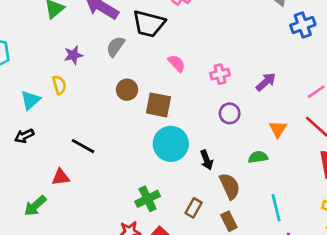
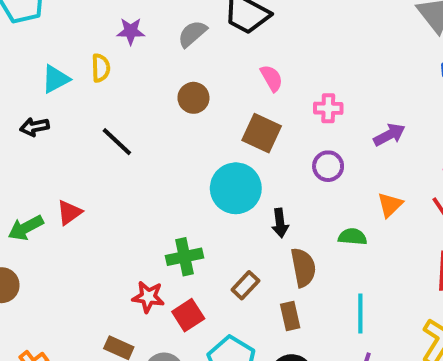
brown square: (158, 105) -> (262, 133), moved
black line: (83, 146) -> (117, 142), moved
red triangle: (61, 177) -> (69, 212), moved, turned -42

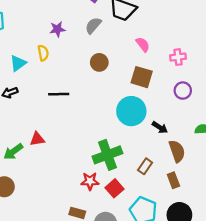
black line: (117, 142) -> (59, 94), turned -36
red triangle: (69, 212) -> (37, 139), turned 35
black arrow: (280, 223) -> (160, 127), turned -42
green cross: (184, 257) -> (107, 155), size x1.4

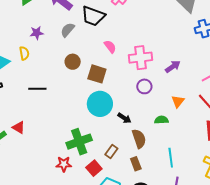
pink cross: (178, 57) -> (140, 58), size x1.6
brown square: (142, 77) -> (97, 74), moved
red triangle: (37, 139) -> (19, 127), turned 40
red square: (115, 188) -> (94, 168), moved

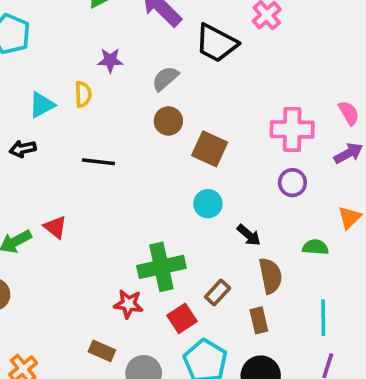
gray semicircle: (68, 30) -> (165, 79), moved
pink semicircle: (110, 47) -> (349, 113), moved
cyan circle: (100, 104) -> (208, 204), size x0.6

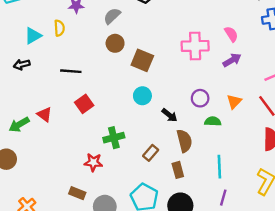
purple circle: (292, 183) -> (200, 98), moved
green cross: (161, 267) -> (114, 138), size x0.7
red square: (182, 318) -> (84, 104), moved

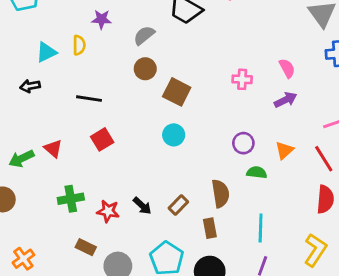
pink cross: (195, 46) -> (242, 79), size x0.6
black arrow: (170, 115) -> (142, 206), moved
green cross: (114, 138) -> (71, 199), moved

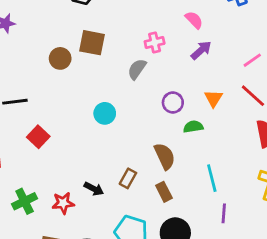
gray semicircle: (144, 35) -> (137, 69), moved
brown square: (177, 92) -> (92, 43), moved

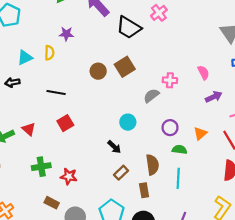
brown square: (92, 43) -> (125, 67), turned 30
purple arrow: (201, 50) -> (214, 97), moved
cyan circle: (105, 113) -> (128, 122), moved
cyan line: (212, 178) -> (178, 178), moved
black arrow: (94, 189) -> (114, 147), moved

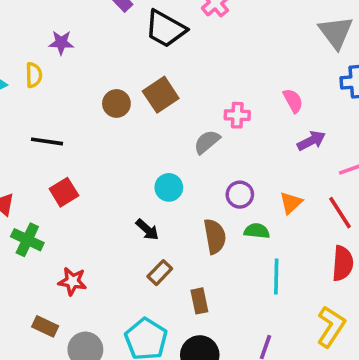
brown semicircle: (152, 165) -> (215, 236), moved
green cross: (41, 167) -> (27, 240), moved, turned 36
cyan line: (178, 178) -> (276, 277), moved

